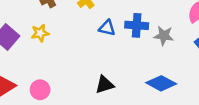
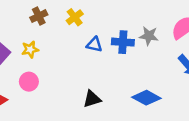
gray star: (164, 36) -> (149, 36), moved
pink circle: (40, 90) -> (29, 82), moved

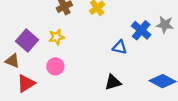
blue cross: (123, 42) -> (141, 30), turned 36
blue triangle: (94, 45) -> (120, 47), moved

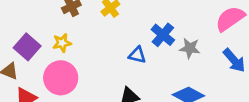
gray star: (165, 25) -> (190, 48), moved
pink circle: (55, 66) -> (61, 78), size x1.6

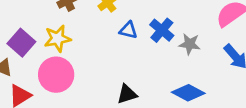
yellow star: (62, 43) -> (57, 38), size x1.4
blue triangle: (137, 55) -> (128, 30), moved

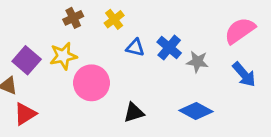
pink circle: (56, 75) -> (91, 83), moved

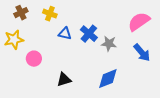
yellow cross: (114, 19) -> (50, 14), turned -32
pink circle: (91, 83) -> (34, 59), size x0.6
blue diamond: (196, 111) -> (108, 79), turned -50

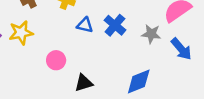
gray star: (109, 44) -> (151, 34), moved
pink circle: (34, 59) -> (56, 60), moved

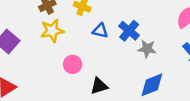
yellow star: (21, 33) -> (52, 31), moved
gray star: (151, 34) -> (147, 49), moved

